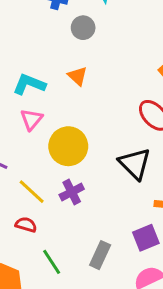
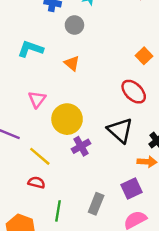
cyan L-shape: (29, 84) -> (30, 49), moved
purple cross: (72, 192) -> (81, 146), moved
green line: (52, 262) -> (58, 211), turned 45

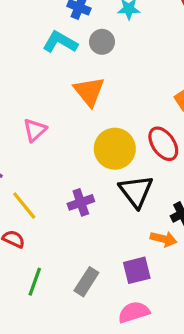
cyan L-shape: (30, 49) -> (60, 42), moved
orange triangle: (72, 63) -> (89, 91), size x1.5
yellow circle: (67, 119) -> (115, 149), moved

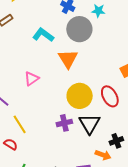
cyan L-shape: (60, 42) -> (43, 35), moved
gray circle: (102, 42) -> (79, 29), size x1.6
purple cross: (81, 202) -> (64, 123), moved

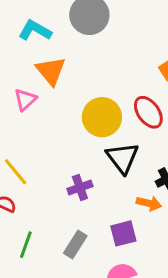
orange triangle: (68, 59) -> (51, 71), moved
purple cross: (64, 123) -> (80, 187), moved

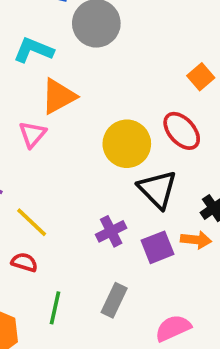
orange triangle: (51, 71) -> (59, 96), turned 48
purple square: (123, 233) -> (158, 247), moved

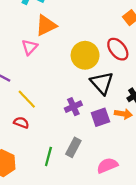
green line: (55, 308) -> (48, 156), moved

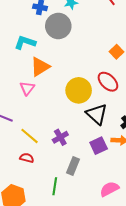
purple cross: (73, 107) -> (60, 137), moved
gray rectangle: (73, 147) -> (73, 166), moved

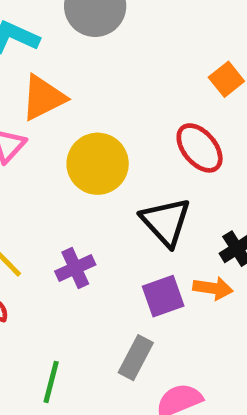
yellow circle: (79, 90) -> (98, 164), moved
gray rectangle: (73, 166) -> (136, 358), moved

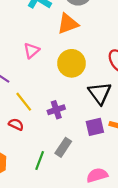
orange triangle: (43, 98) -> (68, 24), moved
gray rectangle: (136, 358) -> (63, 147), moved

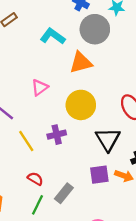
purple cross: (56, 110) -> (57, 135), moved
red semicircle: (16, 124) -> (35, 179), moved

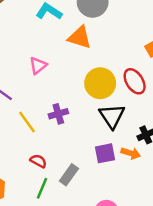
orange triangle: (81, 63) -> (80, 37), turned 35
yellow circle: (81, 105) -> (100, 83), moved

